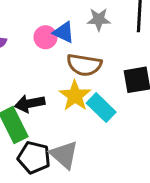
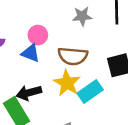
blue triangle: (64, 32) -> (31, 53), moved
cyan rectangle: (101, 108) -> (90, 91), turned -75

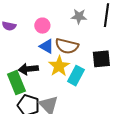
blue triangle: (31, 53) -> (47, 46), moved
cyan rectangle: (90, 91) -> (76, 76), turned -36

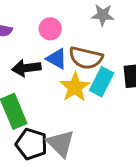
black arrow: (28, 69) -> (26, 68), moved
cyan rectangle: (76, 76) -> (102, 82), moved

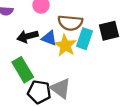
blue triangle: (57, 59) -> (49, 38), moved

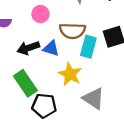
yellow star: (65, 45) -> (70, 74), moved
gray triangle: (61, 88) -> (94, 98), moved

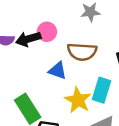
cyan rectangle: (88, 47) -> (102, 90), moved
black arrow: (28, 48) -> (28, 39), moved

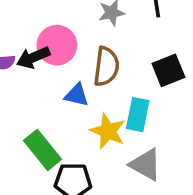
pink circle: (47, 32) -> (57, 45), size x1.5
brown semicircle: (82, 52) -> (106, 66), turned -80

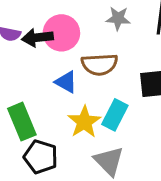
brown semicircle: (106, 66) -> (100, 64), turned 63

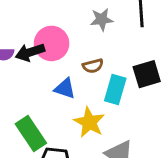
brown semicircle: (100, 64) -> (93, 66), size x0.6
cyan rectangle: (115, 115) -> (115, 89), moved

